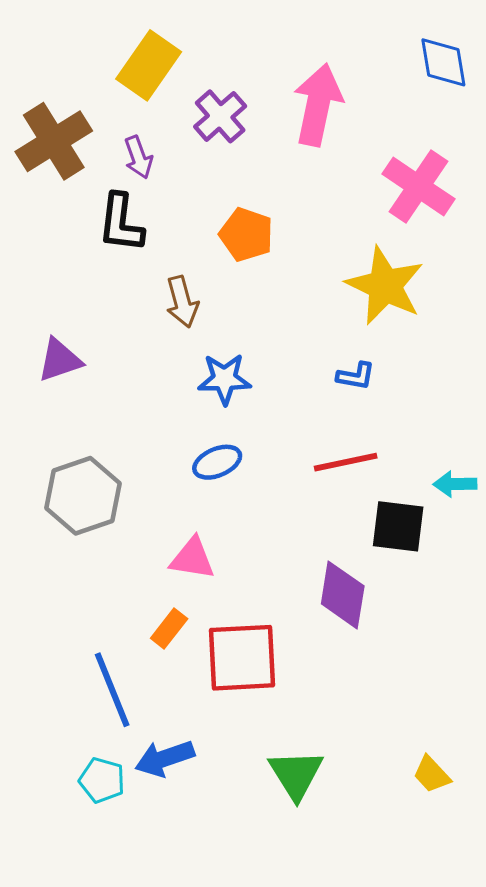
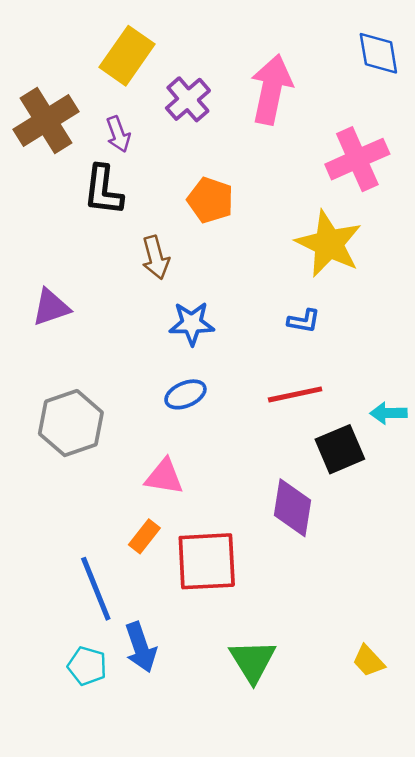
pink cross: (418, 186) -> (357, 159), turned 32
black square: (398, 526) -> (340, 449), turned -30
blue arrow: (165, 758) -> (141, 647), turned -90

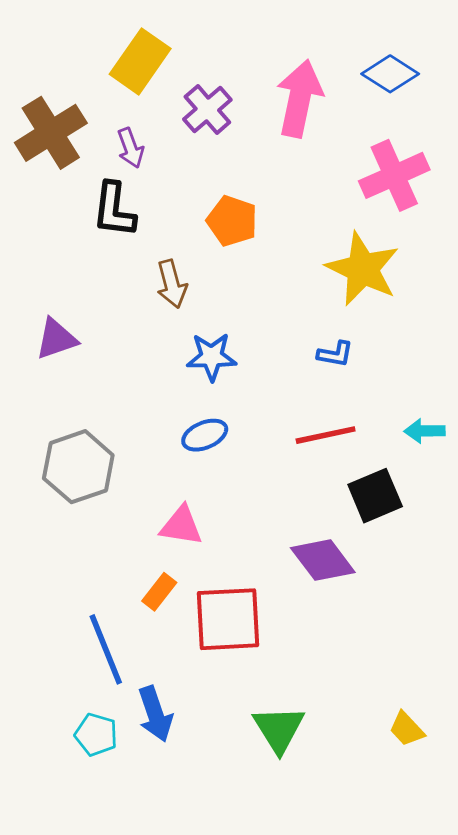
blue diamond: (378, 53) -> (390, 74), moved, turned -48
cyan arrow: (388, 413) -> (424, 431), moved
purple diamond: (293, 508) -> (323, 560), turned -46

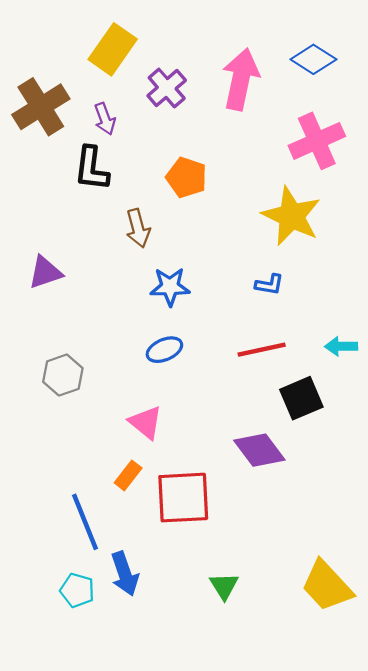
gray hexagon: (78, 467) -> (63, 375), size x0.7
pink triangle: (181, 526) -> (146, 422), turned 30
green triangle: (279, 729) -> (224, 586), size x0.7
yellow trapezoid: (407, 729) -> (327, 586), size x1.8

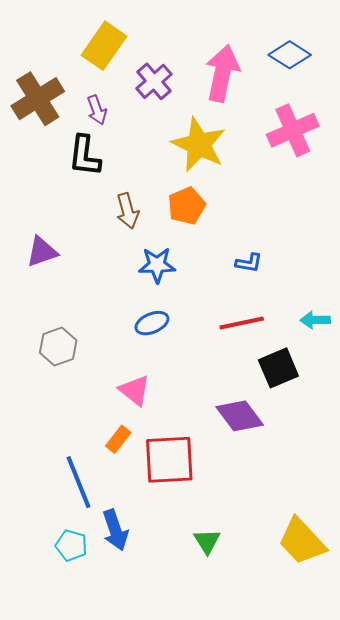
orange pentagon: (187, 177) -> (187, 206), moved, turned 30
yellow star: (291, 216) -> (199, 145), moved

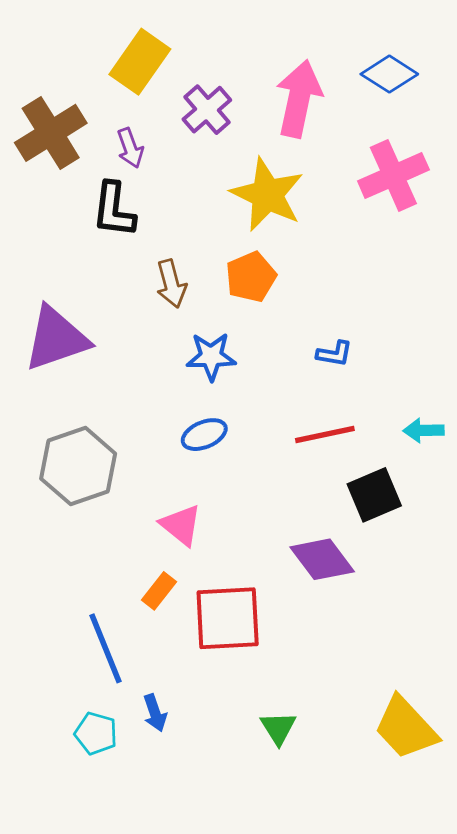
purple triangle: (42, 252) -> (56, 339), size x1.6
gray hexagon: (58, 347) -> (78, 466), size x1.5
blue arrow: (115, 530) -> (155, 713), size x0.7

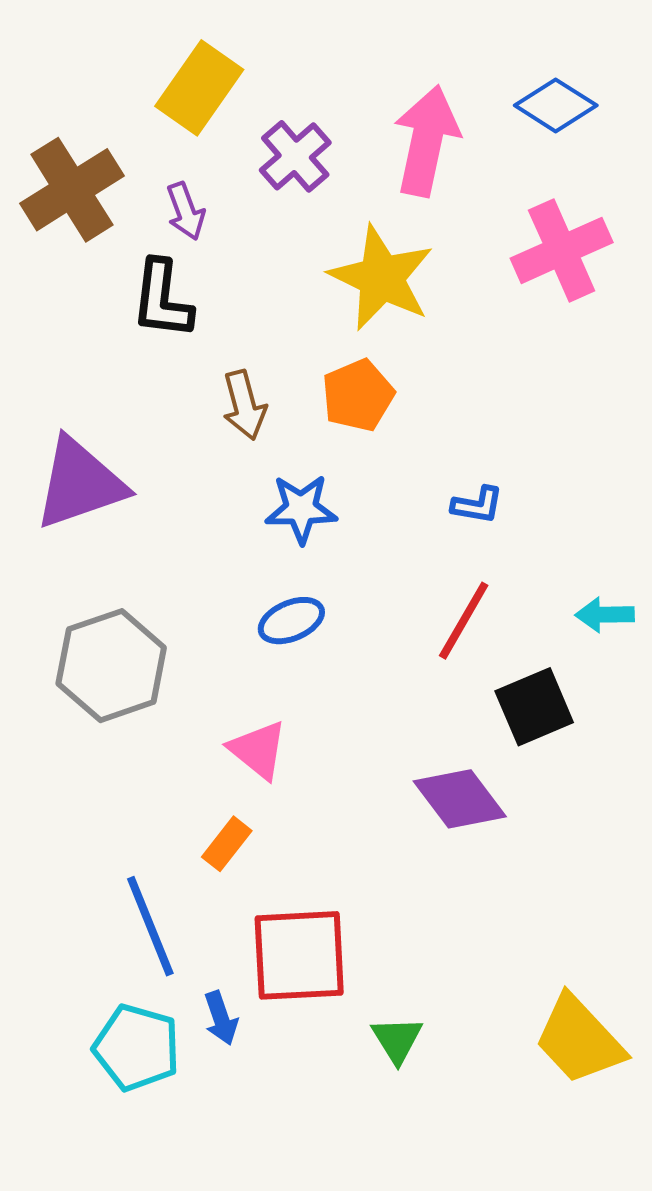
red line: (325, 435) -> (464, 621), turned -48
red square: (228, 618) -> (299, 955), moved
cyan pentagon: (96, 733) -> (137, 1048), size x1.4

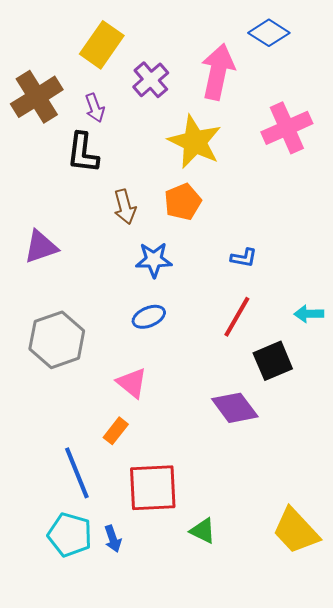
blue diamond: (556, 105) -> (269, 33), moved
purple triangle: (80, 483) -> (41, 247), size x0.7
blue arrow: (221, 1018) -> (113, 539), moved
green triangle: (397, 1040) -> (203, 531), turned -32

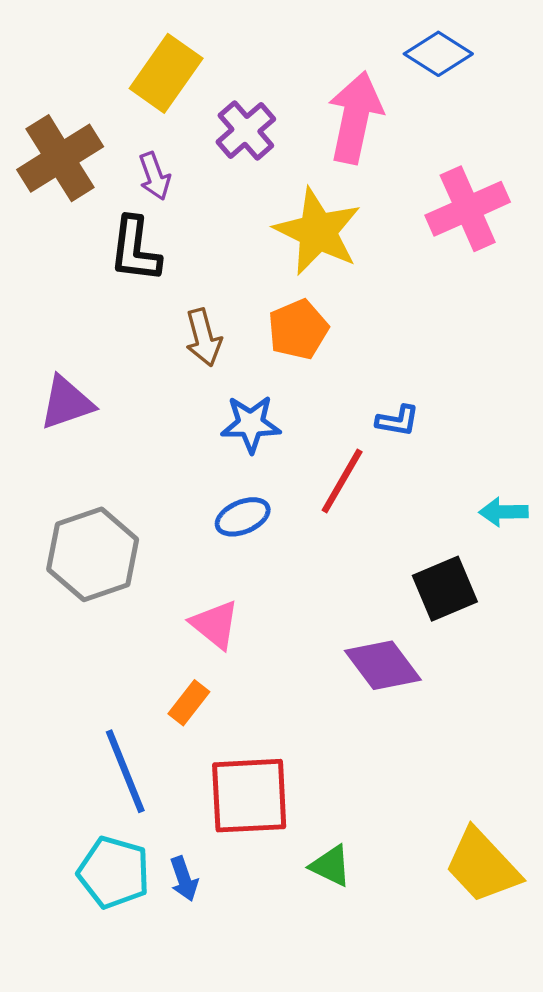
red line: (237, 317) -> (342, 481), moved

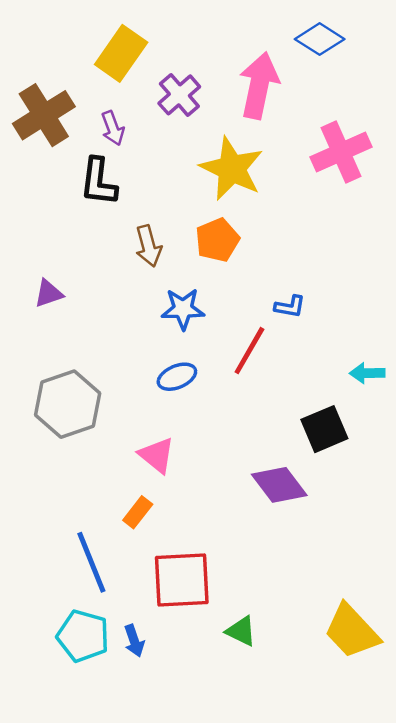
purple triangle: (67, 403) -> (49, 293), size x0.7

